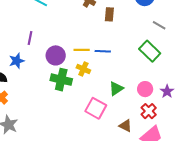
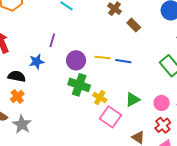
brown rectangle: (109, 14) -> (134, 25), turned -56
yellow cross: (83, 69) -> (100, 97), moved

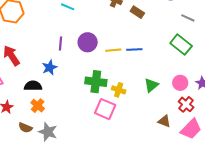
purple circle: (76, 60) -> (88, 42), moved
pink square: (110, 117) -> (105, 109), moved

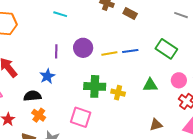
green rectangle: (181, 45) -> (166, 49), moved
green triangle: (151, 85) -> (150, 85), turned 42
pink square: (105, 109) -> (81, 117), moved
brown triangle: (164, 121) -> (156, 125), moved, turned -32

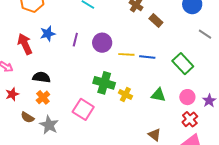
blue star: (47, 76) -> (48, 34), moved
brown triangle: (156, 125) -> (155, 135), turned 40

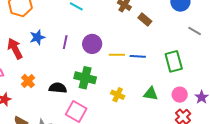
green rectangle: (183, 64) -> (174, 61), turned 30
black semicircle: (41, 77) -> (58, 88), moved
green cross: (104, 83) -> (85, 78), moved
orange cross: (43, 97) -> (28, 81), moved

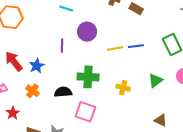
blue star: (37, 37) -> (37, 66), moved
purple circle: (92, 44) -> (87, 32), moved
green triangle: (151, 94) -> (155, 81), turned -35

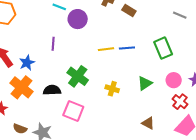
purple circle: (87, 32) -> (78, 19), moved
green cross: (88, 77) -> (78, 76), turned 30
orange cross: (33, 91) -> (22, 87), size x1.6

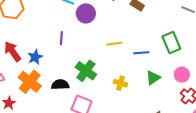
blue line: (127, 48) -> (141, 53), moved

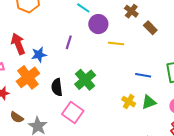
yellow line: (114, 44) -> (116, 43), moved
yellow cross: (120, 83) -> (129, 102), moved
black semicircle: (60, 85) -> (57, 87), turned -108

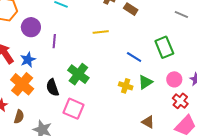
purple circle: (98, 24) -> (31, 27), moved
blue line: (143, 75) -> (134, 57), turned 35
brown semicircle: (17, 117) -> (19, 117), moved, turned -96

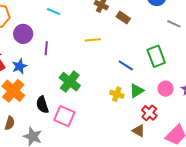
black semicircle: (52, 87) -> (42, 105), moved
red cross: (180, 101) -> (149, 113), moved

